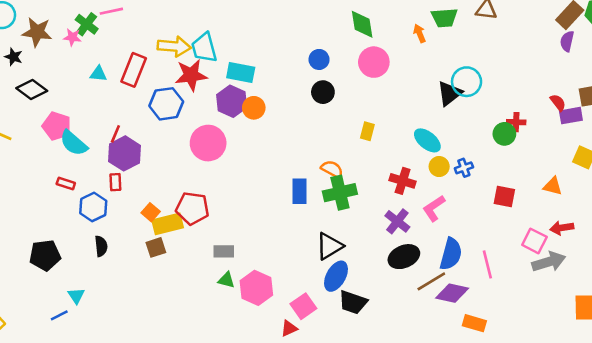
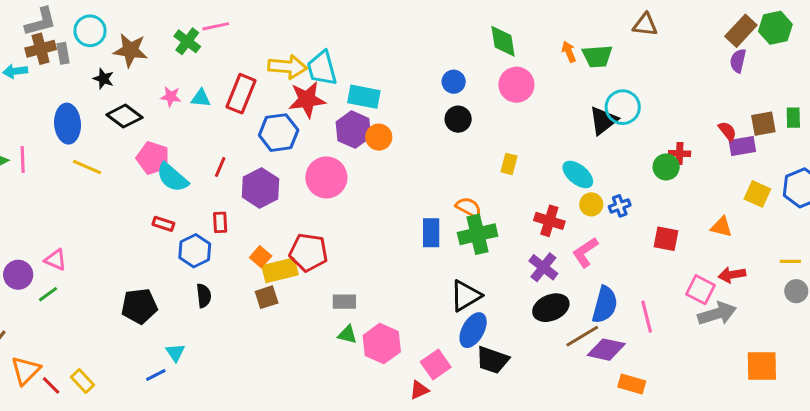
green trapezoid: (444, 18) -> (597, 56), moved
pink star: (72, 37) -> (171, 97), moved
purple hexagon: (125, 153) -> (261, 188), moved

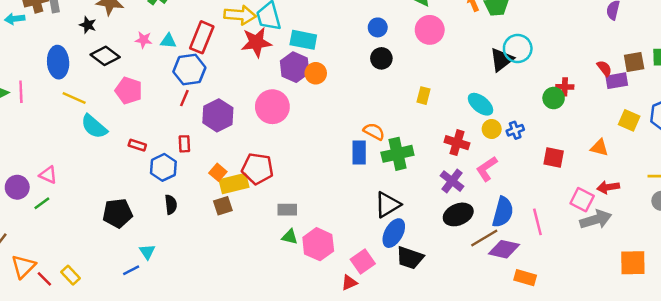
blue hexagon: (279, 133) -> (189, 70), moved
cyan semicircle: (172, 177) -> (94, 127), moved
orange semicircle: (469, 207) -> (374, 131), moved

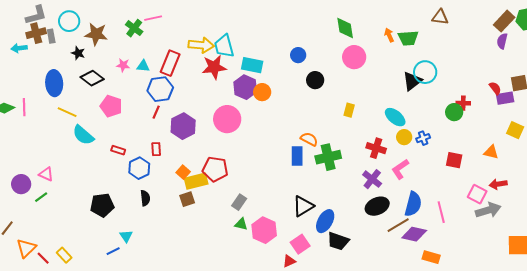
blue circle: (378, 27) -> (298, 55), moved
black triangle: (388, 205) -> (303, 206), moved
gray rectangle: (287, 210) -> (239, 202), turned -56

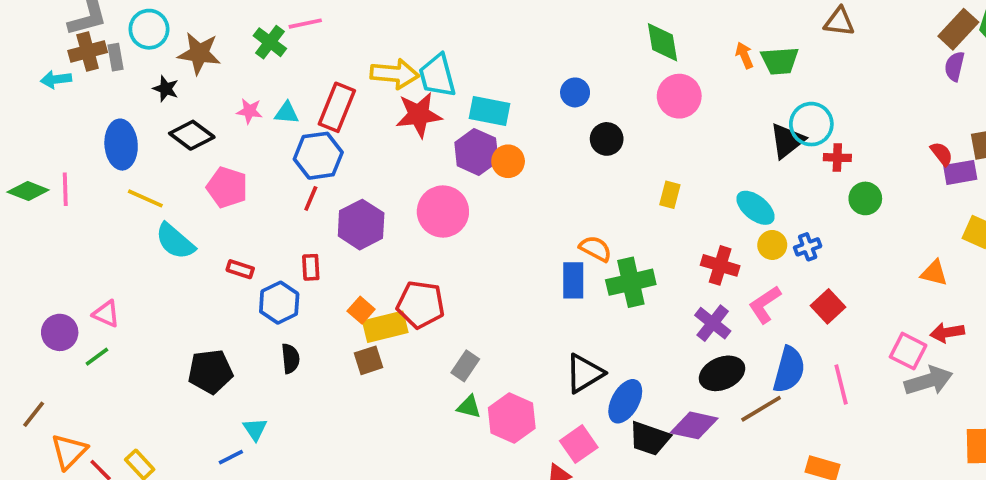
red cross: (463, 103) -> (837, 158), moved
red square: (454, 160) -> (828, 306), moved, turned 36
purple diamond: (414, 234) -> (694, 425), moved

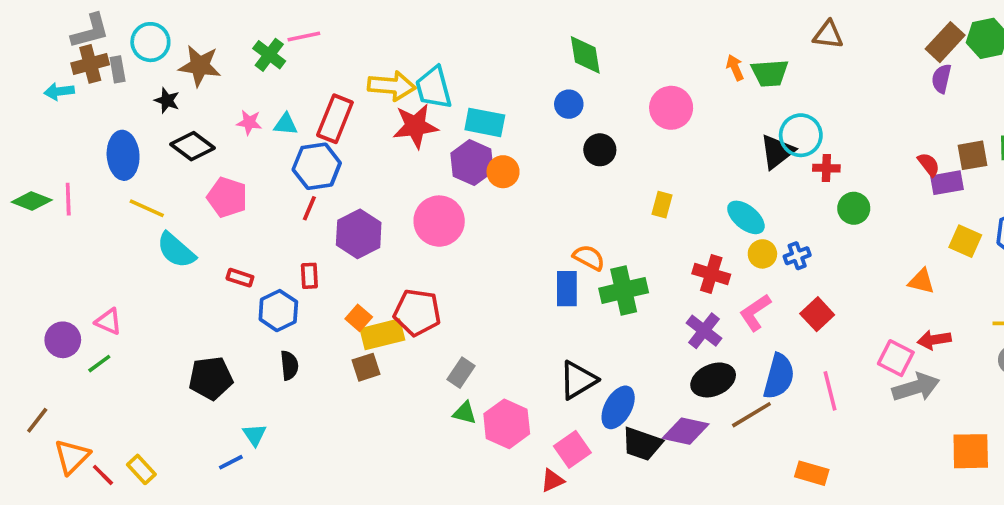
green diamond: (662, 42) -> (585, 55), moved

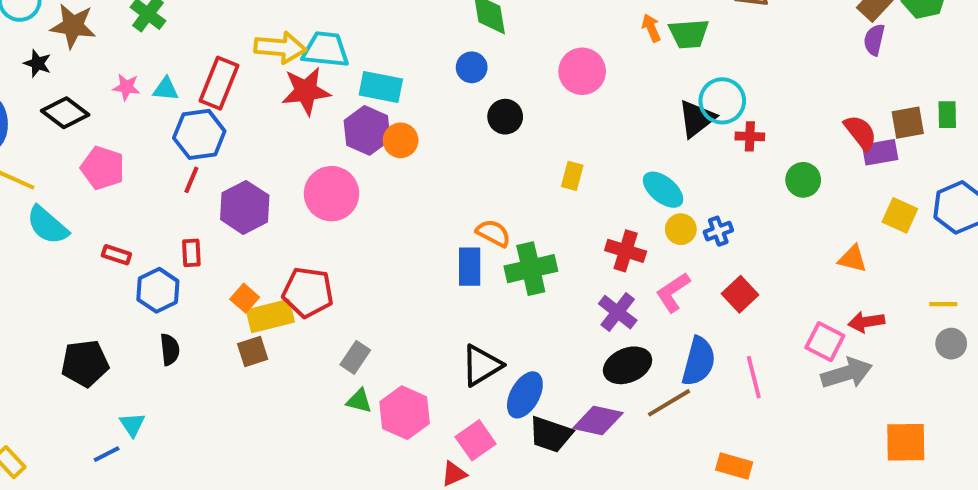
cyan trapezoid: (434, 88) -> (326, 50), turned 111
red semicircle: (929, 164) -> (860, 132), size x1.4
green circle: (854, 208) -> (803, 180), moved

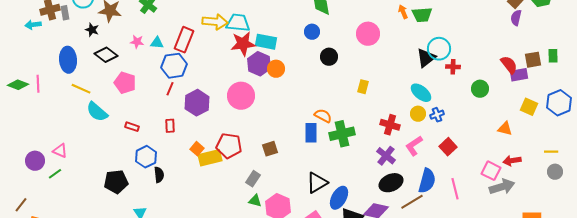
red star: (306, 91) -> (243, 44), moved
cyan ellipse: (663, 190) -> (421, 93), moved
blue hexagon: (158, 290) -> (146, 157), moved
brown square: (253, 352) -> (270, 149), moved

